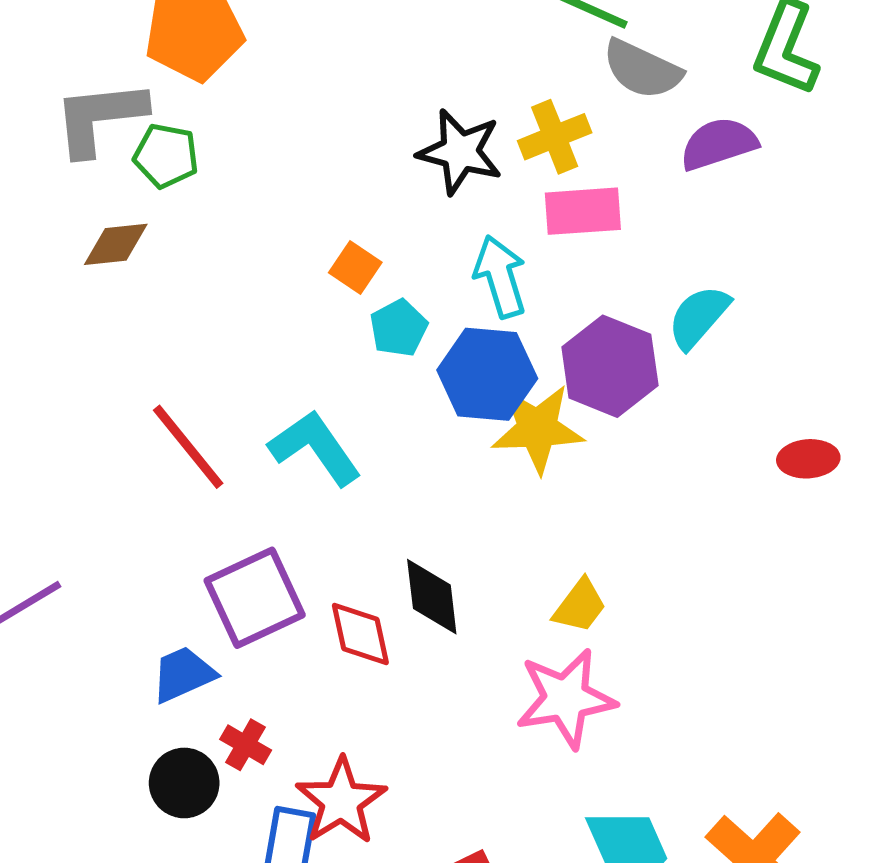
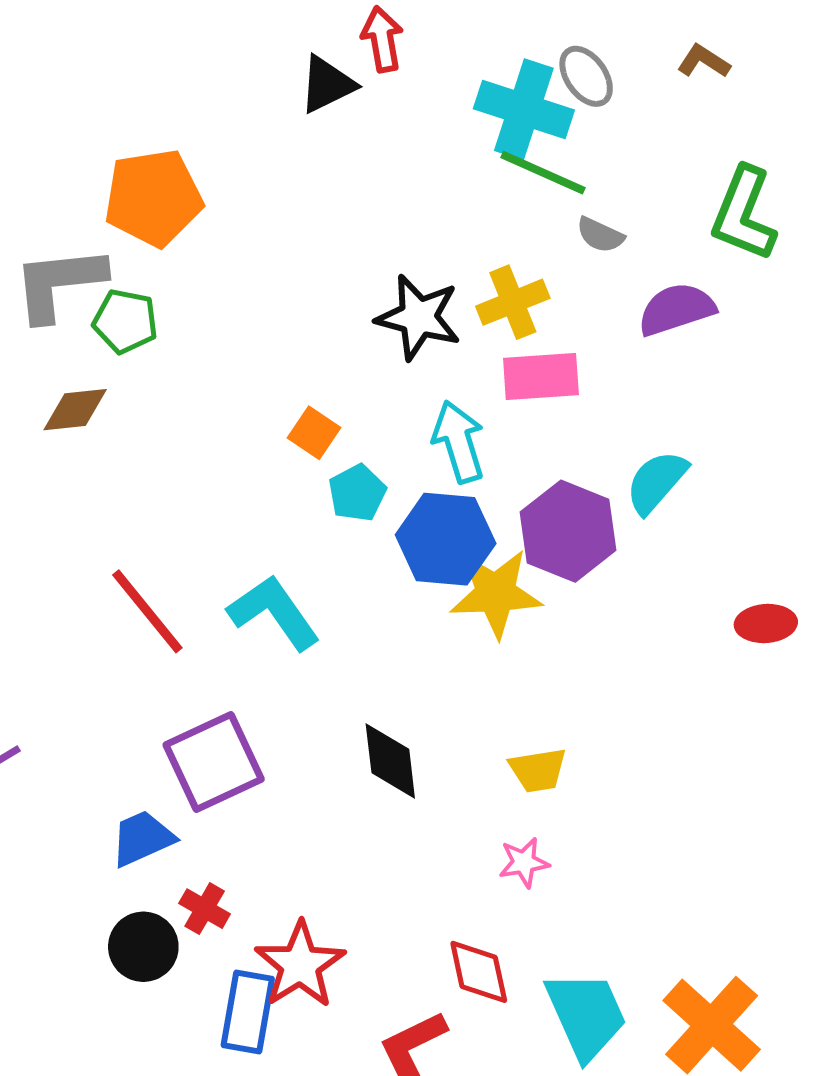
gray semicircle: (642, 69) -> (600, 235), size x0.6
yellow trapezoid: (580, 606) -> (538, 770), turned 44
red diamond: (360, 634) -> (479, 972), moved
pink star: (566, 698) -> (524, 862), size x0.5

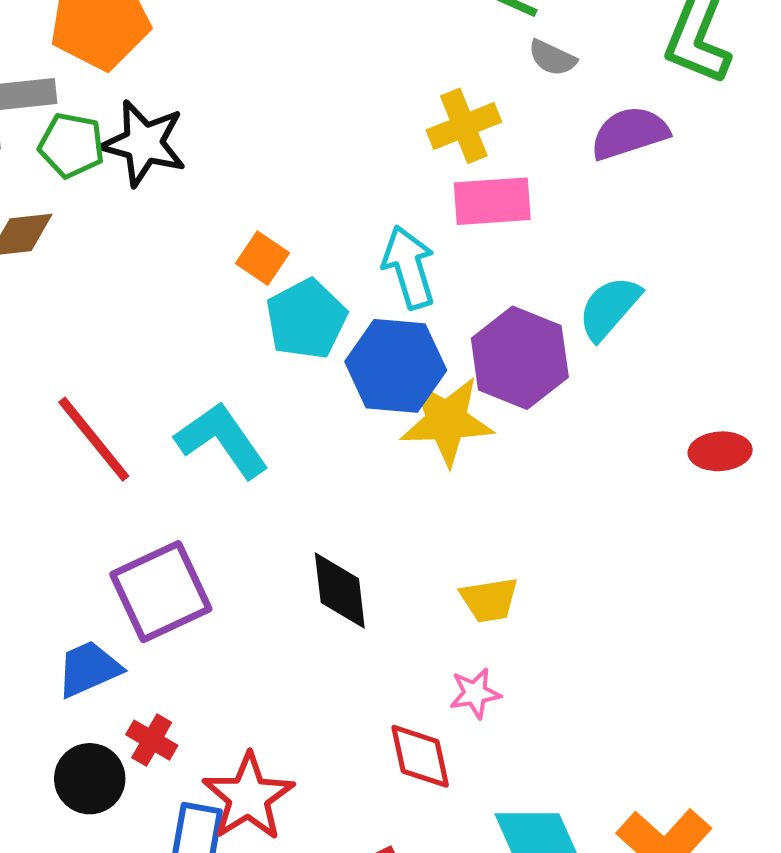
black star: (418, 317) -> (144, 143), moved
cyan pentagon: (357, 493) -> (306, 319), size x1.4
red diamond: (479, 972) -> (420, 756), moved

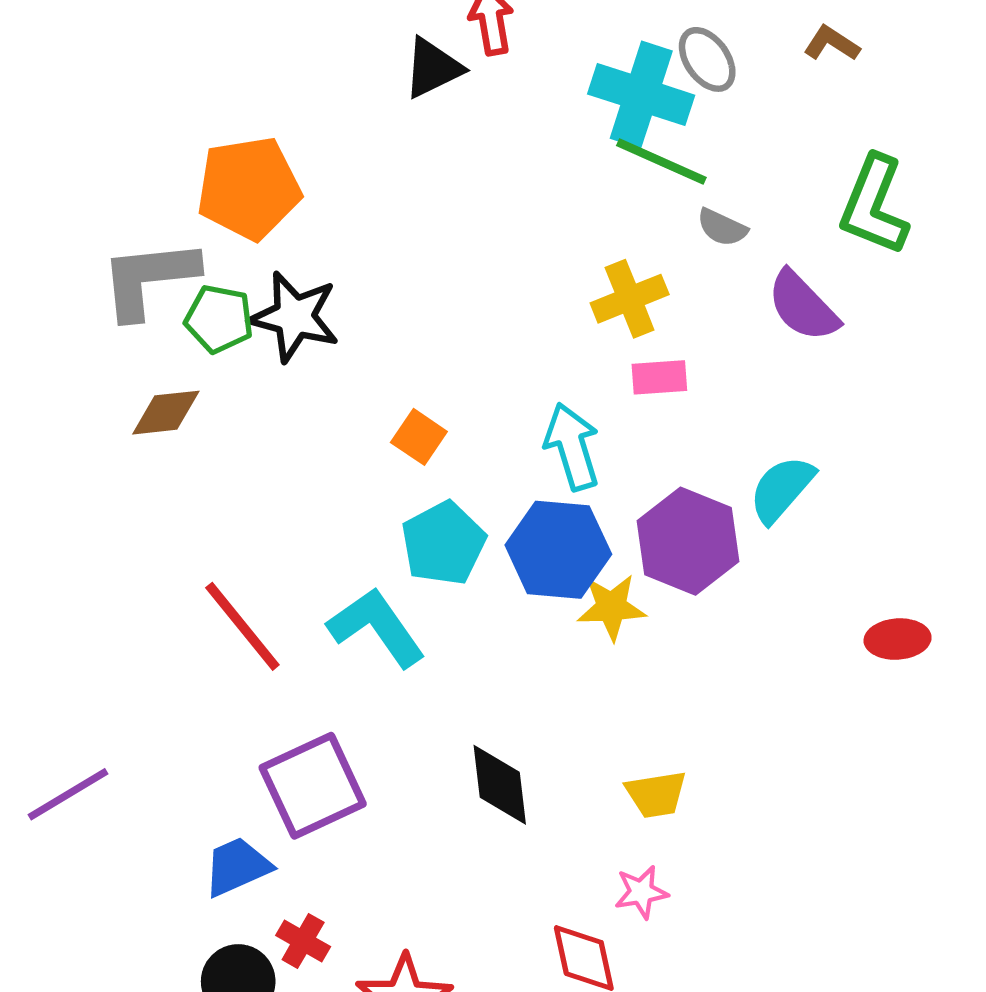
purple semicircle: (630, 133) -> (803, 306), turned -116
pink rectangle: (492, 201) -> (659, 377), size x0.7
cyan pentagon: (306, 319) -> (443, 543), moved
yellow star: (447, 421) -> (611, 607), size x0.7

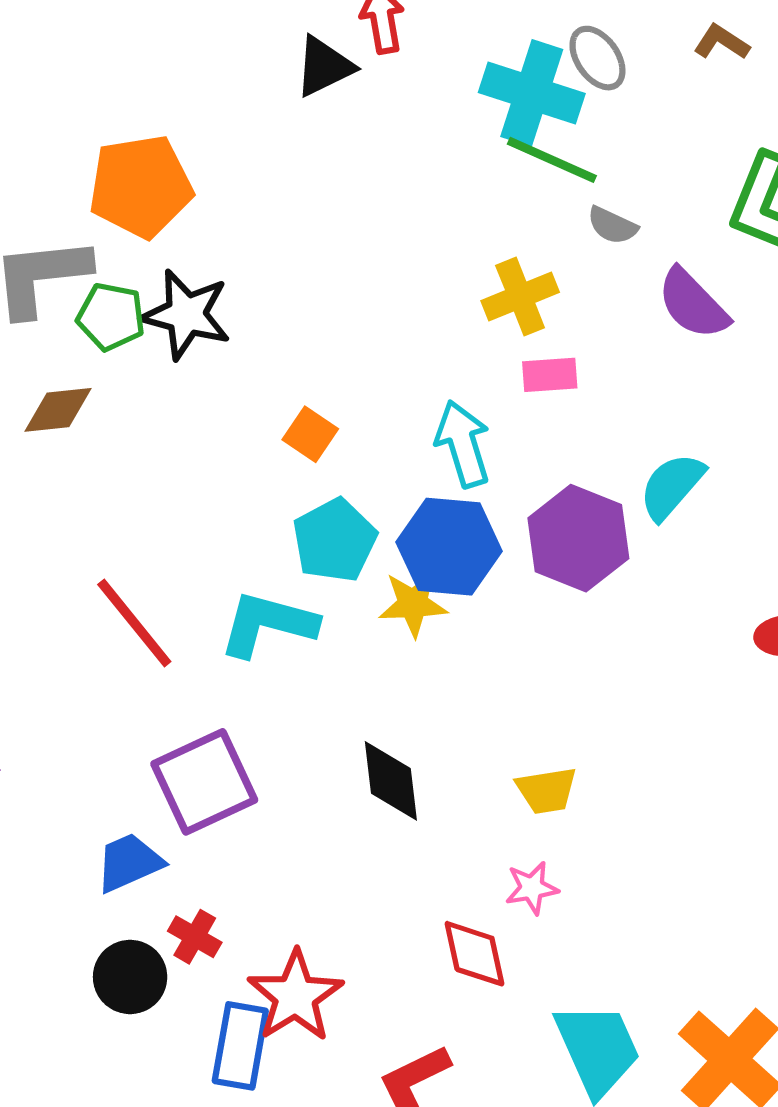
yellow star: (611, 607) -> (413, 604), moved
cyan L-shape: (376, 627) -> (268, 624), turned -40

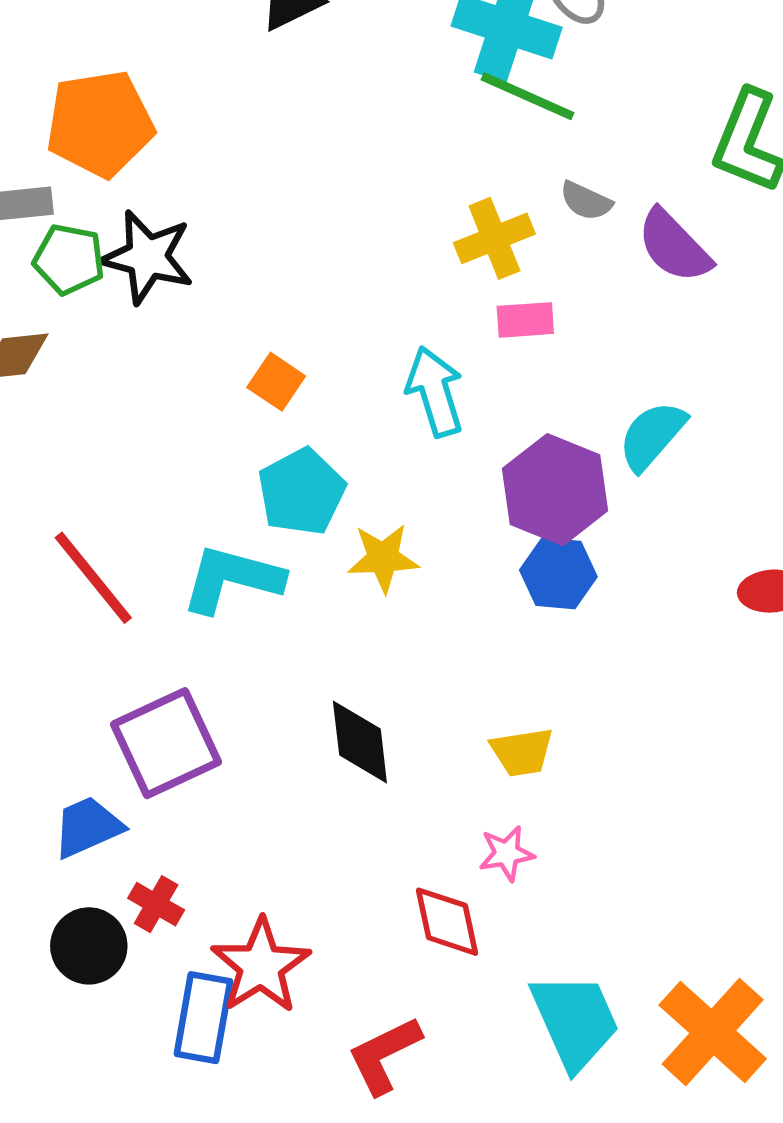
gray semicircle: (612, 225) -> (586, 201), moved
blue hexagon: (449, 547) -> (558, 573), moved, size x0.7

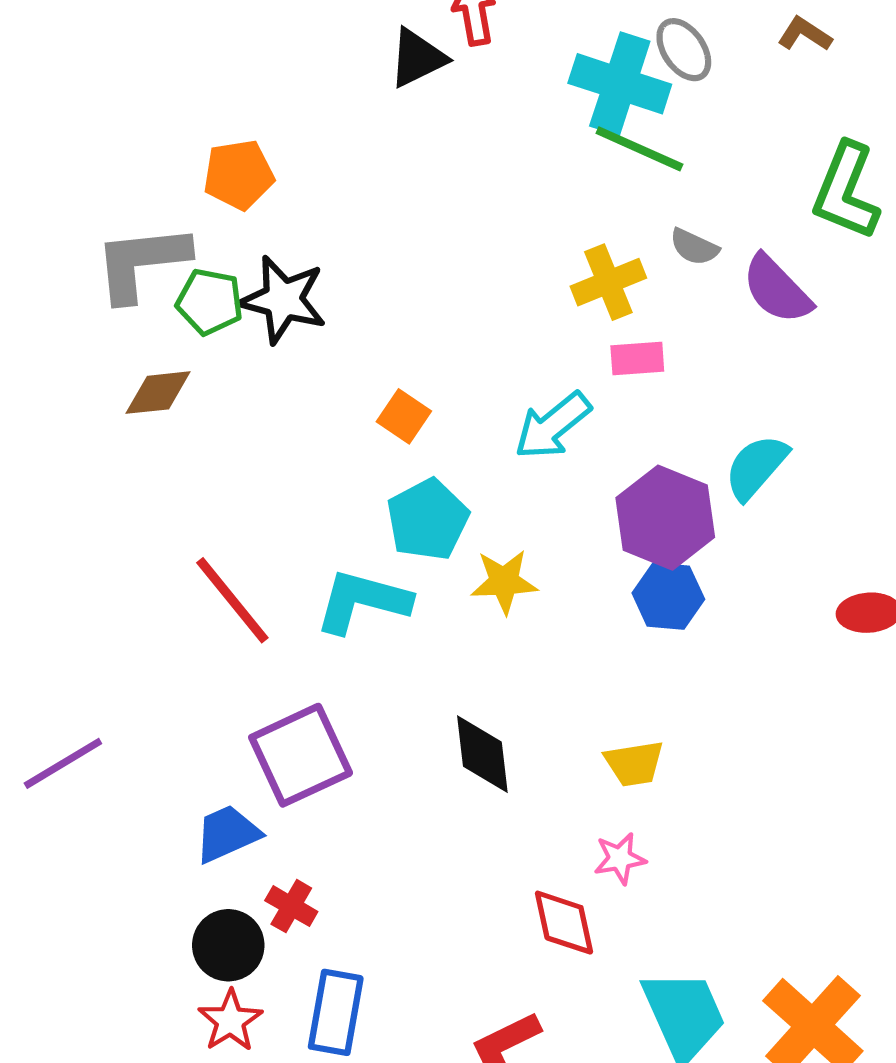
orange pentagon: (100, 124) -> (239, 175), size x0.7
cyan arrow: (435, 392) -> (553, 426), turned -112
red star: (261, 966) -> (230, 1021), moved, size x0.7

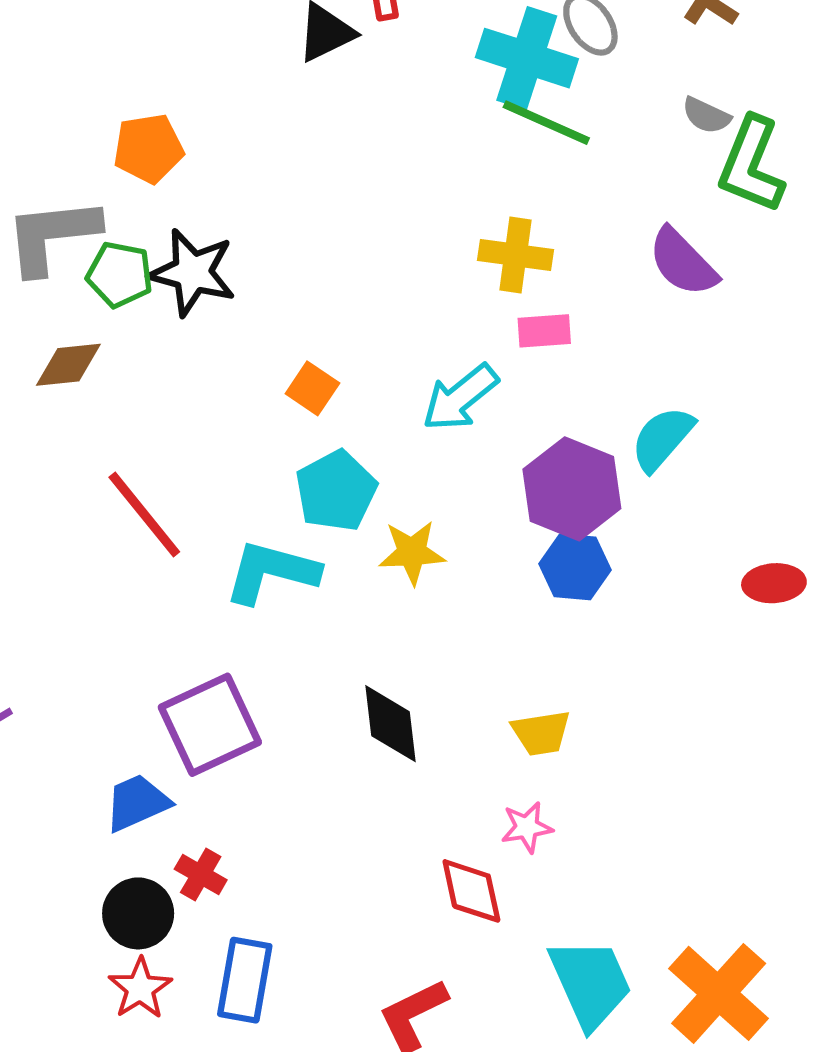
gray semicircle: (694, 247) -> (706, 116), moved
yellow cross: (608, 282) -> (516, 255), turned 30
red line: (232, 600) -> (144, 514), moved

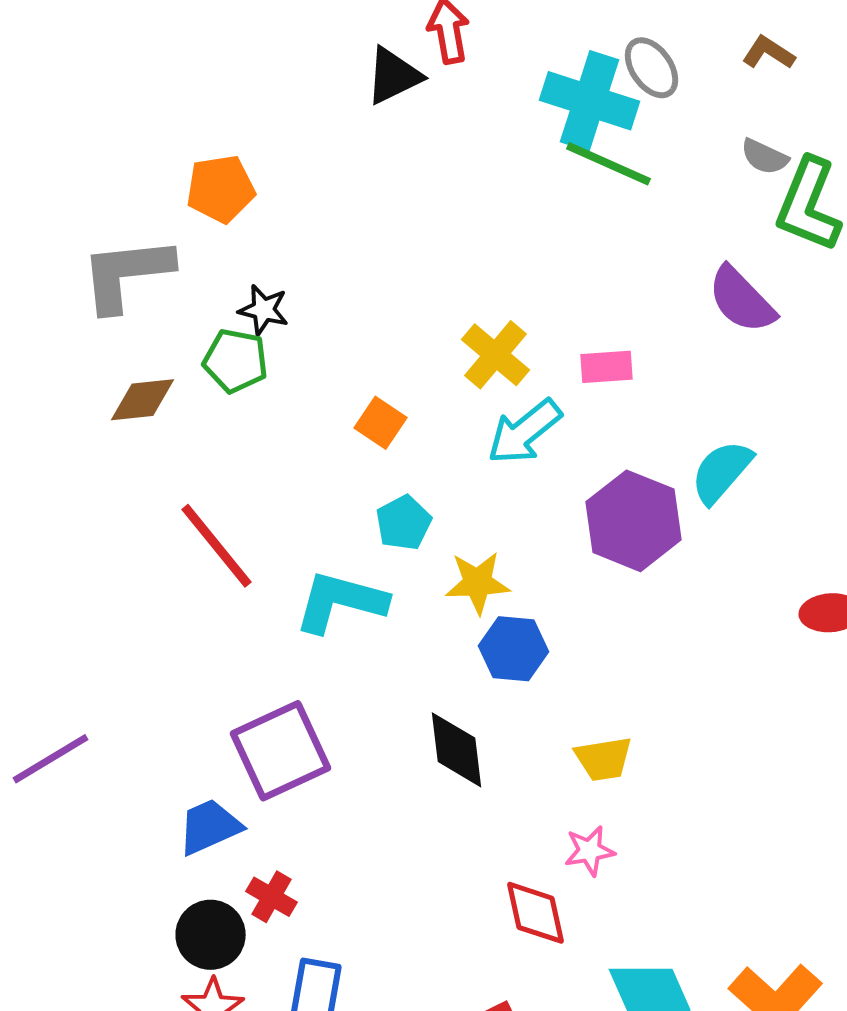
yellow cross: (516, 255) -> (496, 355), moved, turned 32
black star: (192, 272) -> (264, 310), size x0.6
green pentagon: (120, 274) -> (236, 361), moved
cyan pentagon: (336, 491) -> (404, 523), size x0.7
blue hexagon: (575, 567) -> (514, 649), moved

